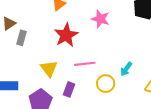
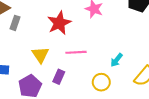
yellow circle: (106, 84) -> (101, 82), moved

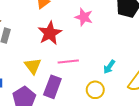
purple rectangle: (59, 77) -> (52, 87), size x1.5

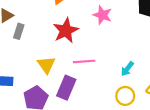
yellow circle: (95, 90) -> (125, 96), moved

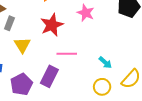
yellow triangle: (46, 65) -> (22, 45), moved
cyan arrow: (127, 69) -> (105, 63), turned -88

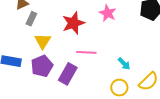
purple pentagon: (21, 84) -> (42, 66), moved

